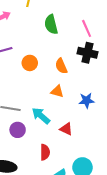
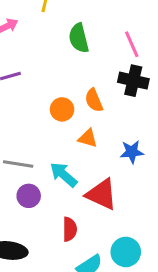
orange circle: (30, 63) -> (62, 109), moved
red triangle: (66, 129) -> (101, 194), size x1.6

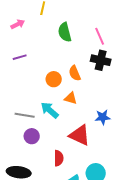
blue star: (132, 152) -> (103, 117), moved
cyan arrow: (64, 175) -> (50, 110), moved

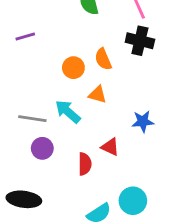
red triangle: (80, 135) -> (110, 147), size x0.6
red semicircle: (59, 158) -> (85, 164), moved

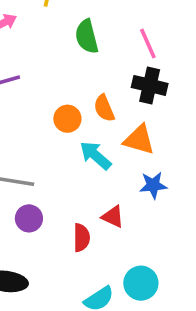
orange triangle: (97, 95) -> (139, 140), moved, size x1.4
cyan arrow: (68, 112) -> (95, 155), moved

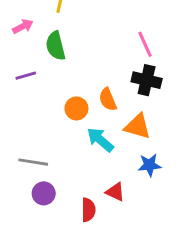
green semicircle: (87, 36) -> (56, 46), moved

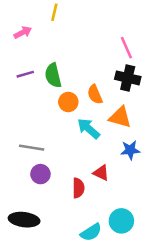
green semicircle: (56, 46) -> (53, 75), moved

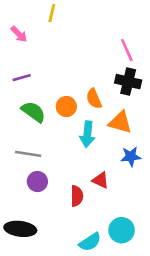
pink arrow: (23, 32) -> (19, 34), turned 72
green semicircle: (53, 75) -> (33, 112), moved, turned 140
cyan arrow: (89, 129) -> (87, 134), turned -125

